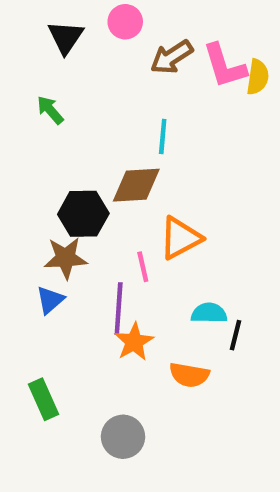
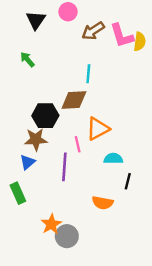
cyan semicircle: (209, 313) -> (113, 159), moved
orange star: (134, 342) -> (51, 224), moved
green rectangle: (44, 399) -> (18, 193), moved

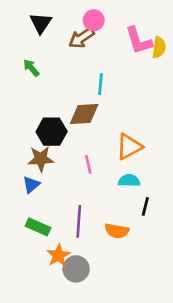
pink circle: (68, 12) -> (94, 20), moved
brown arrow: (93, 31) -> (81, 38), moved
orange triangle: (98, 129) -> (129, 147), moved
purple line: (64, 167) -> (79, 221), moved
green rectangle: (18, 193) -> (38, 227), moved, turned -42

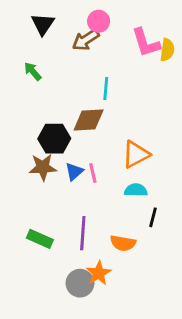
blue triangle: (31, 185) -> (74, 172), moved
orange star: (58, 255) -> (99, 273), moved

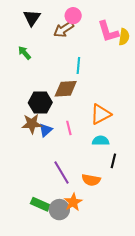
blue triangle: (74, 172) -> (46, 130), moved
purple line: (83, 233) -> (61, 172), turned -35
green rectangle: (40, 239) -> (40, 204), moved

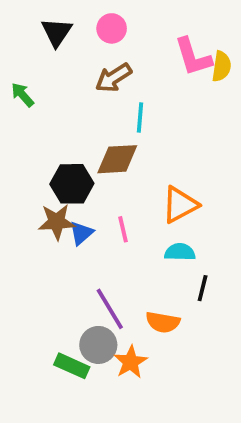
pink circle: (73, 16) -> (112, 28), moved
brown arrow: (64, 29) -> (113, 78), moved
green arrow: (24, 53) -> (23, 95), moved
gray circle: (59, 210) -> (98, 345), moved

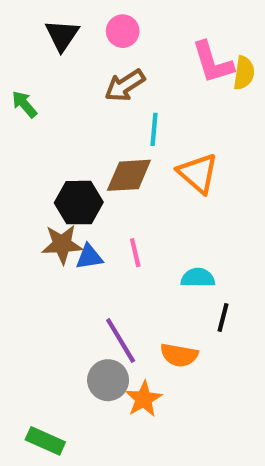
orange triangle: (180, 205) -> (198, 173), moved, turned -51
blue triangle: (81, 233) -> (89, 257), turned 32
green rectangle: (72, 366) -> (45, 441), moved

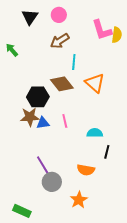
brown diamond: (129, 175) -> (62, 84), turned 55
purple line: (121, 340) -> (44, 167), moved
orange star: (144, 399) -> (79, 200), moved

